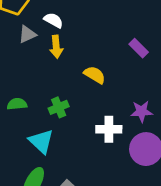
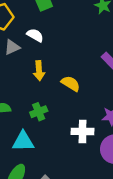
yellow arrow: (56, 47) -> (39, 71), moved
cyan triangle: (41, 141) -> (23, 141), turned -45

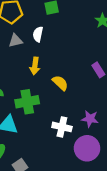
white semicircle: (35, 35) -> (38, 34), turned -120
green cross: (39, 112) -> (27, 102), size x1.5

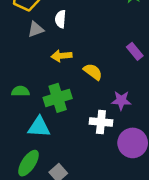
yellow arrow: (35, 66) -> (61, 56), turned 84
purple star: (90, 119) -> (121, 100), moved

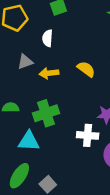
gray triangle: (36, 29) -> (25, 62), moved
yellow semicircle: (93, 72) -> (86, 69), moved

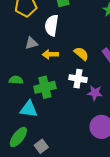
white semicircle: (47, 38) -> (52, 25), size x1.5
white cross: (88, 135) -> (78, 79), moved

